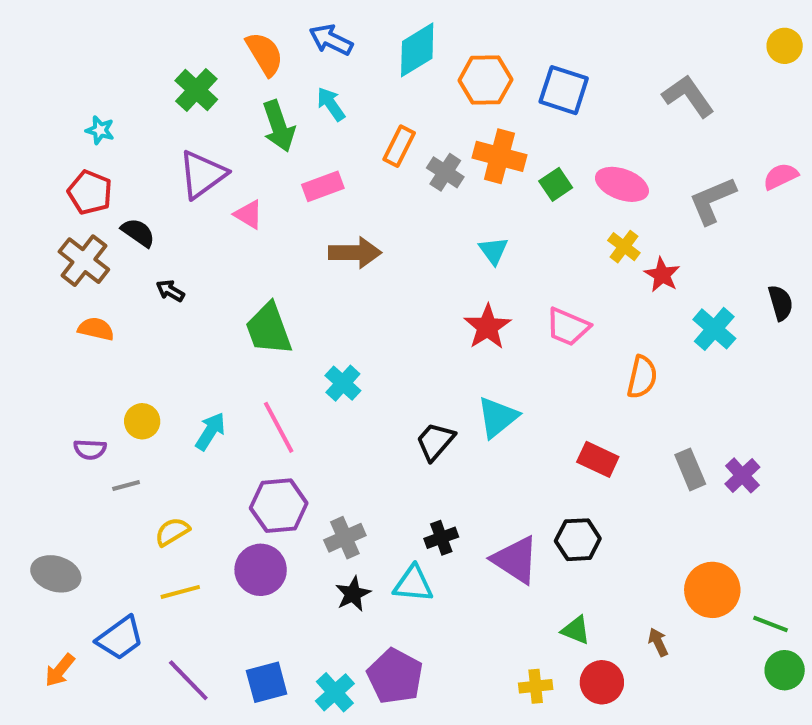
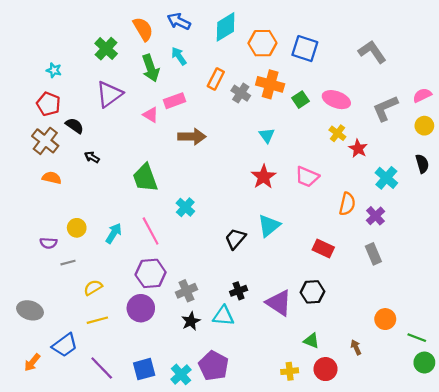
yellow circle: (785, 46) -> (424, 126), moved
pink triangle: (249, 214) -> (151, 115), moved
purple cross: (742, 475) -> (375, 216), moved
orange circle: (712, 590) -> (385, 319), size x0.7

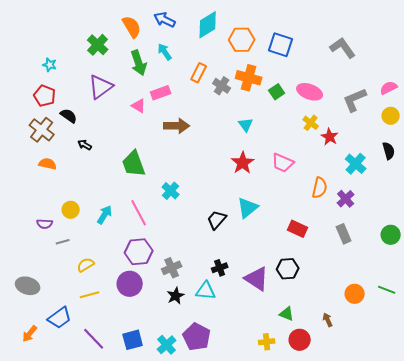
green line: (417, 338) -> (387, 290), moved
green circle: (424, 363) -> (391, 235), moved

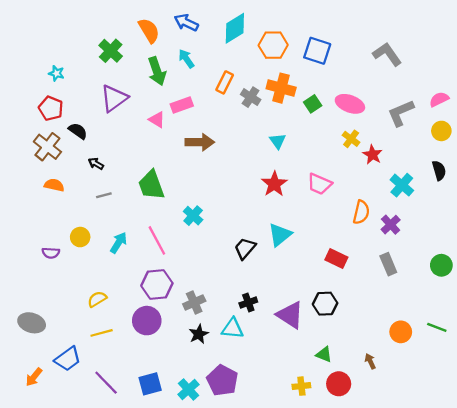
gray line: (63, 242) -> (104, 195), moved

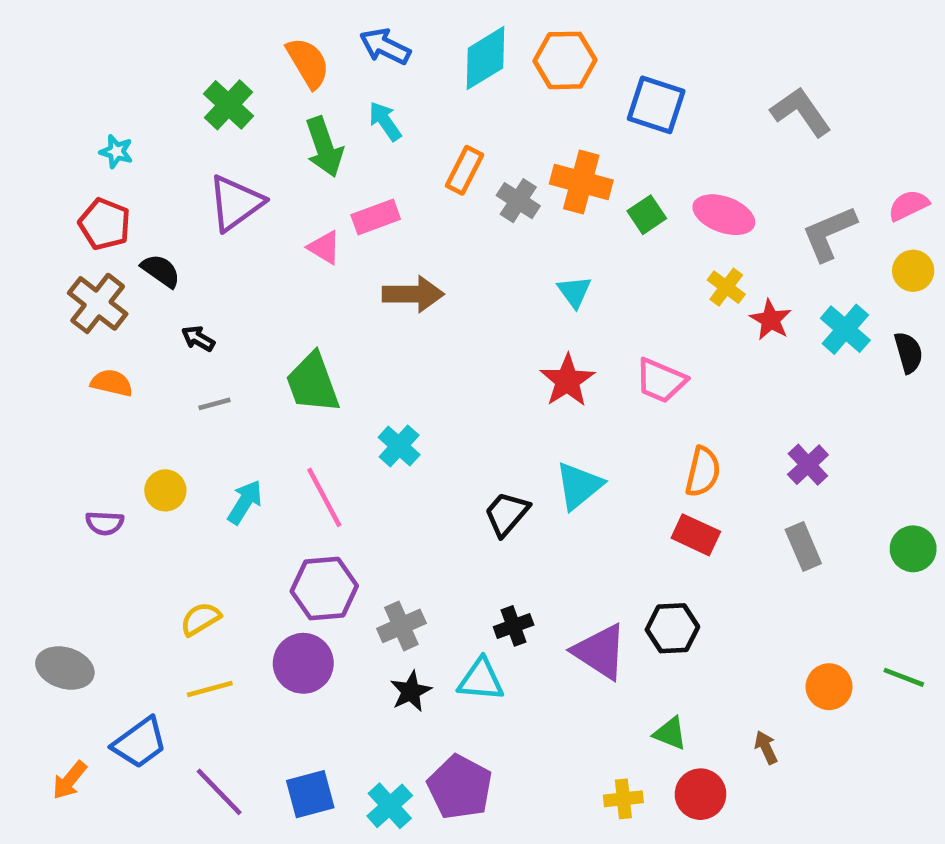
orange hexagon: (273, 45) -> (565, 60), moved
cyan cross: (402, 185) -> (845, 329), moved
orange semicircle: (361, 212) -> (703, 472), moved

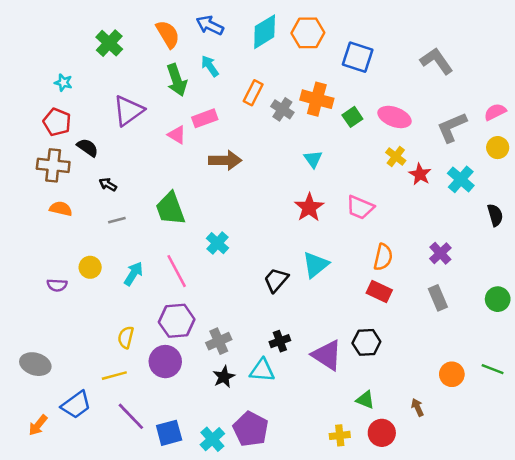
green cross: (228, 105) -> (109, 43), moved
brown cross: (98, 303) -> (53, 165), turned -32
black semicircle: (908, 353) -> (495, 215), moved
yellow semicircle: (200, 619) -> (126, 337), moved, turned -45
purple line: (219, 792) -> (131, 416), moved

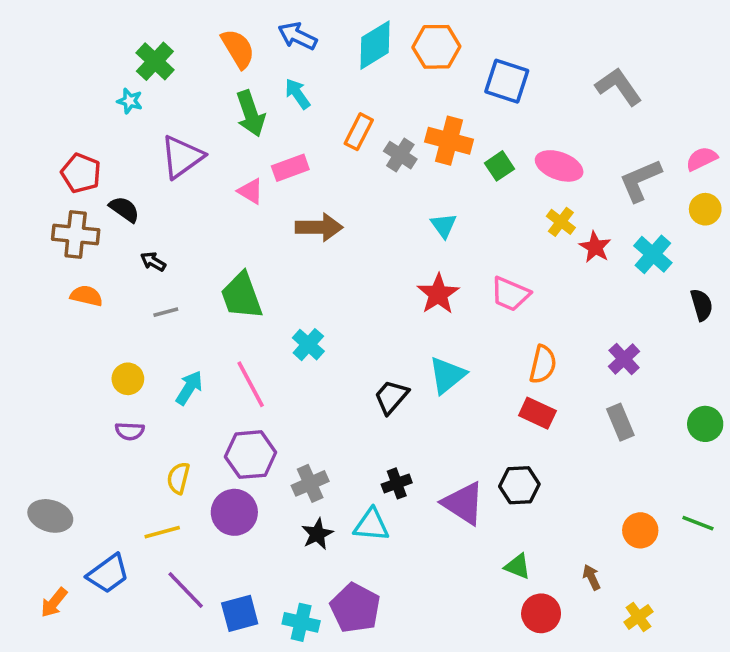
cyan star: (63, 83) -> (130, 101), moved
purple semicircle: (57, 285) -> (130, 431), moved
yellow cross: (340, 435) -> (638, 617), moved, turned -30
cyan cross: (212, 439) -> (301, 622), turned -35

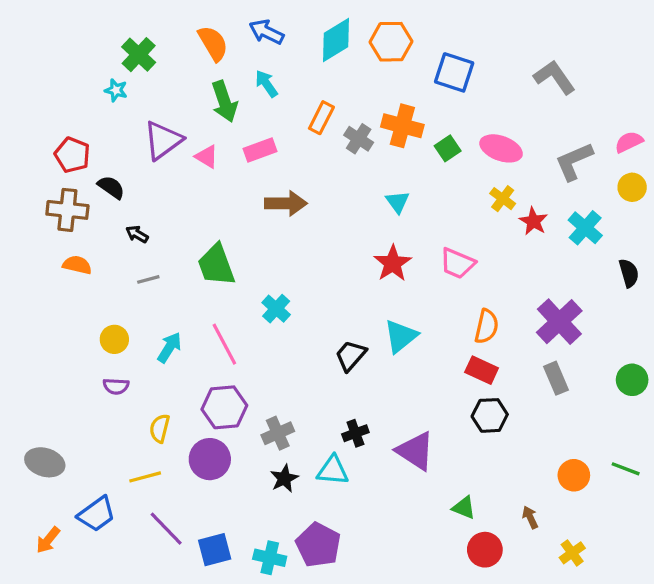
pink triangle: (251, 191) -> (207, 157), moved
purple cross: (624, 359) -> (559, 322), size x1.6
black hexagon: (519, 485) -> (490, 415), moved

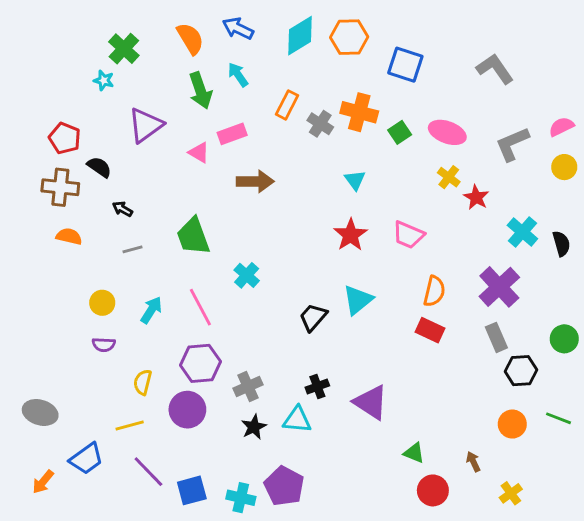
pink triangle: (207, 157) -> (199, 153), moved
cyan cross: (585, 228) -> (522, 232), moved
black hexagon: (490, 415) -> (521, 371), moved

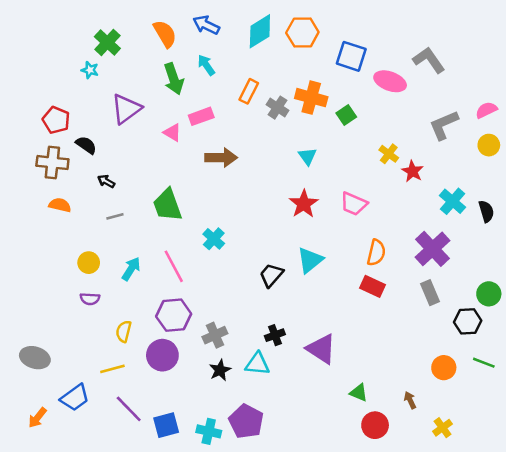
pink ellipse: (447, 132) -> (390, 81), moved
black hexagon: (521, 371) -> (468, 321), moved

